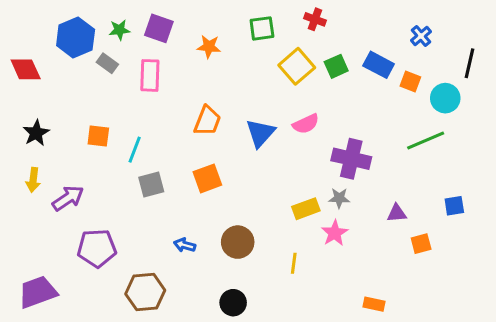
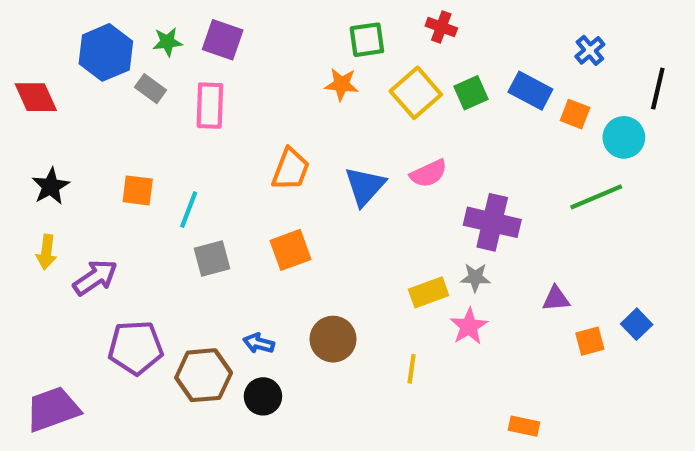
orange star: (209, 47) -> (342, 84), moved
blue square: (454, 206) -> (637, 324), moved, turned -35
brown hexagon: (145, 292) -> (204, 375), moved
black circle: (233, 303) -> (263, 396), moved

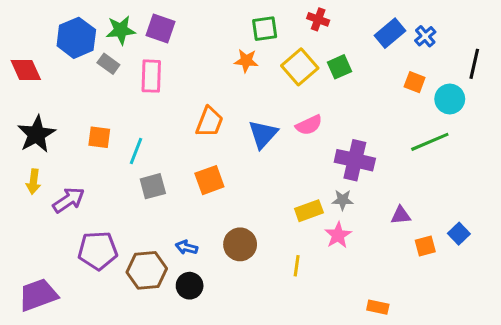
green star: (167, 42) -> (121, 30), size x1.4
blue rectangle: (530, 91) -> (390, 33), moved, turned -68
black star: (51, 186) -> (37, 134), size x1.4

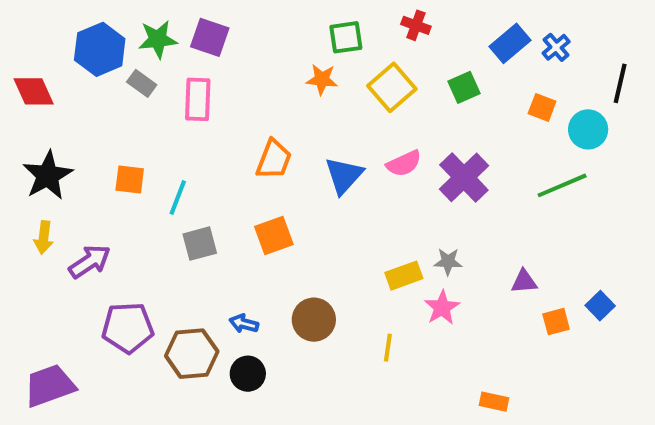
green square: (340, 67) -> (464, 87), moved
purple cross: (355, 160) -> (464, 177), moved, turned 33

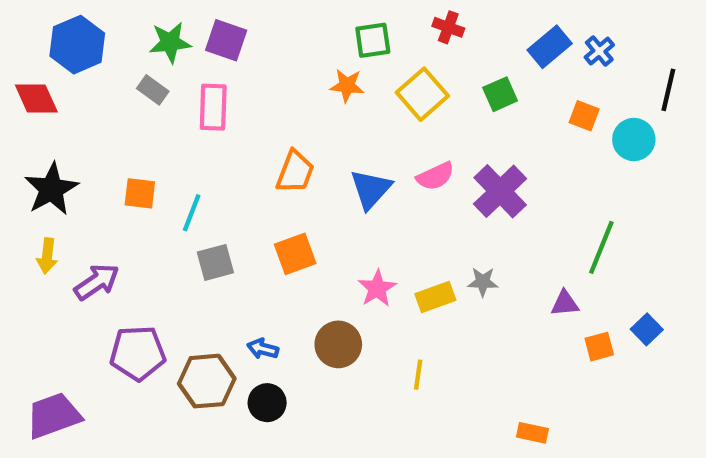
blue hexagon: (100, 49) -> (77, 45), moved
green line: (562, 185) -> (601, 247), moved, turned -45
pink star: (442, 308) -> (377, 288), moved

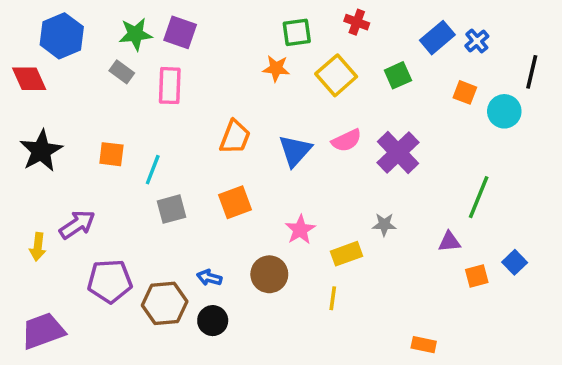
yellow arrow: (47, 256) -> (38, 247), moved
yellow rectangle: (435, 297) -> (346, 254), moved

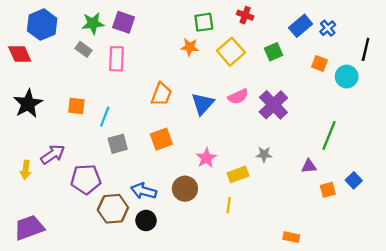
blue arrow: (209, 278) -> (144, 191), size x1.5
purple pentagon: (110, 281) -> (86, 179), moved

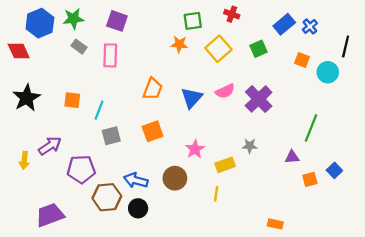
green star: (93, 23) -> (73, 19), moved
purple trapezoid: (29, 228) -> (50, 215), moved

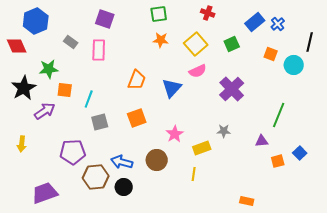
green star: (73, 19) -> (49, 69), moved
green square: (193, 21) -> (159, 14), moved
pink semicircle: (225, 91) -> (198, 71), moved
purple arrow: (50, 146) -> (45, 111), moved

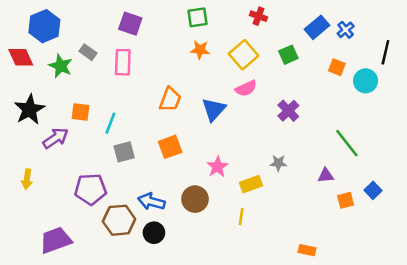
green star: (49, 69) -> (61, 66), moved, turned 30
purple cross: (232, 89) -> (288, 111), size x0.7
green line: (279, 115) -> (347, 143), turned -60

